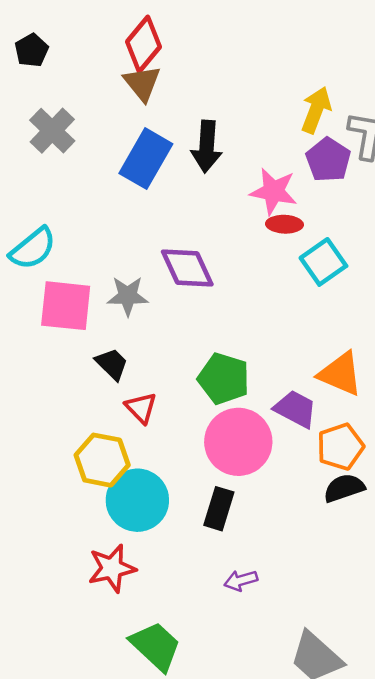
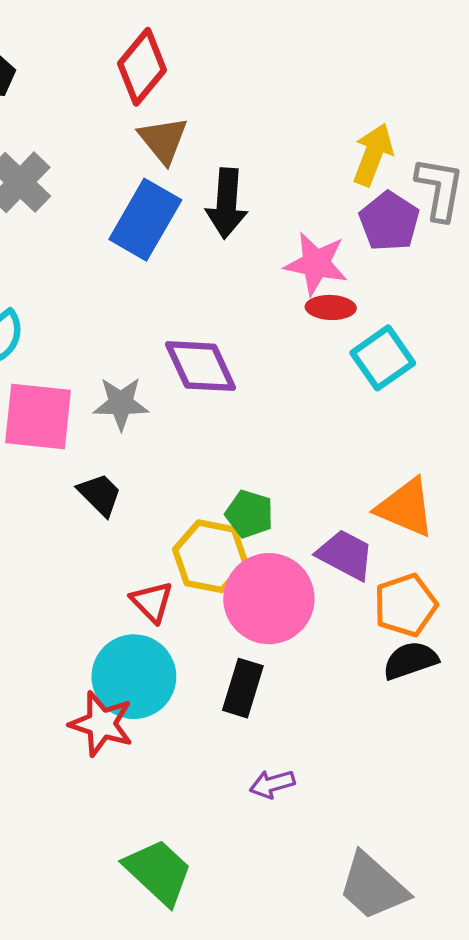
brown triangle: (142, 83) -> (163, 140), moved
green pentagon: (224, 379) -> (249, 514), size x0.7
red triangle: (141, 408) -> (152, 602), moved
yellow hexagon: (102, 460) -> (210, 556), moved
red star: (112, 568) -> (101, 724), moved, turned 30

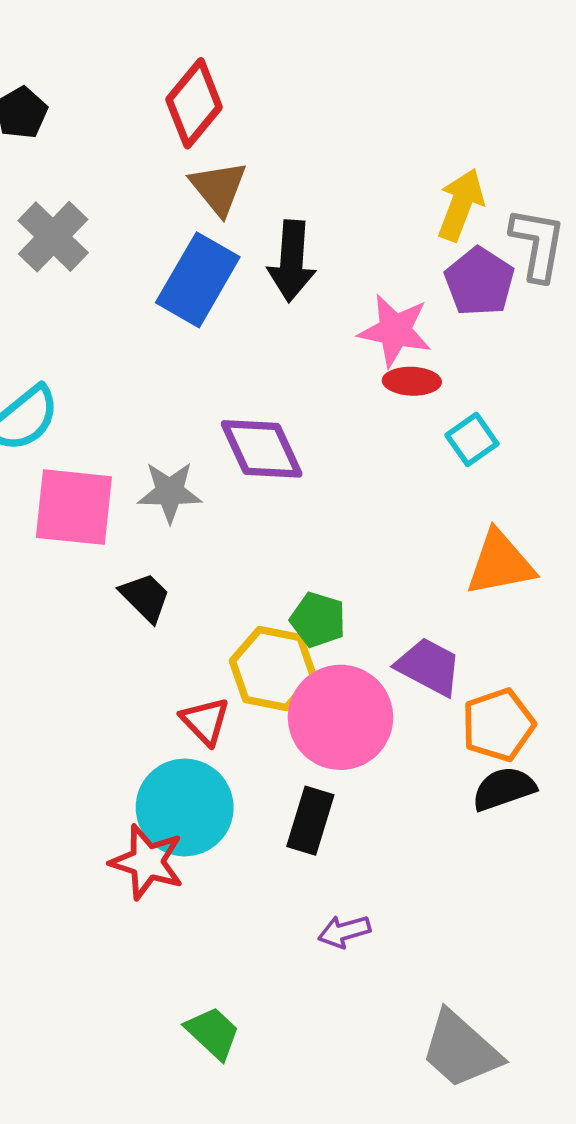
cyan square: (383, 358) -> (472, 439), size x0.7
orange triangle: (406, 508) -> (500, 563), moved, turned -34
green trapezoid: (158, 872) -> (213, 1033), size x0.7

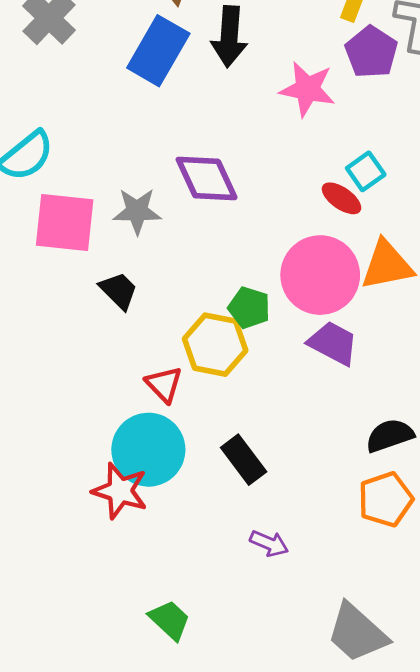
red ellipse: (412, 381) -> (341, 198), moved, turned 33
pink circle: (340, 717) -> (320, 275), moved
orange pentagon: (498, 725) -> (386, 499), moved
black rectangle: (310, 821) -> (244, 460), turned -54
purple arrow: (344, 931) -> (269, 543), turned -141

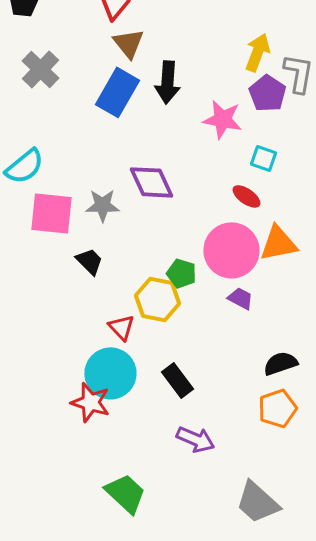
cyan square: (366, 171) -> (263, 158), moved, turned -36
purple trapezoid: (333, 343) -> (240, 298), size x0.7
purple arrow: (269, 543) -> (195, 439), size x1.4
green trapezoid: (170, 620) -> (125, 493), size x1.4

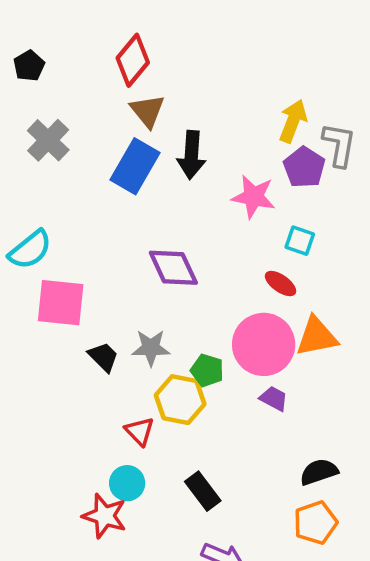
gray star: (102, 205) -> (151, 348), moved
cyan circle: (110, 373) -> (127, 483), size x0.6

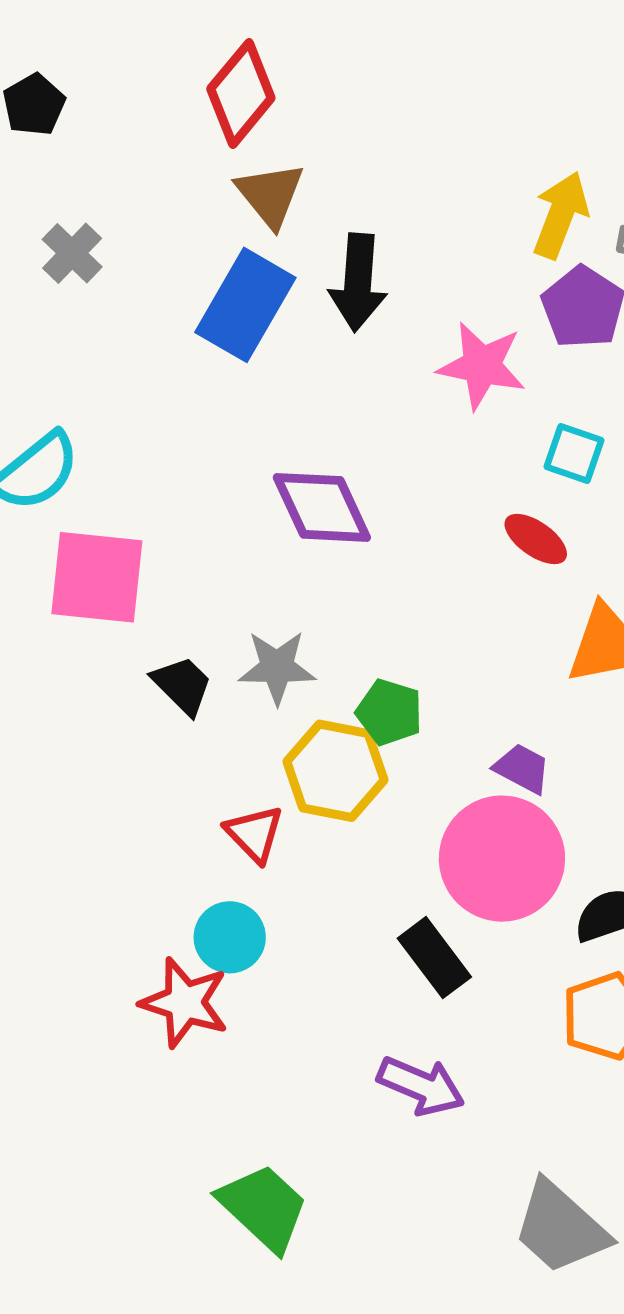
gray cross: (48, 140) -> (72, 253), size x0.7
pink circle: (264, 344) -> (502, 859), moved
black rectangle: (203, 491) -> (434, 958), moved

